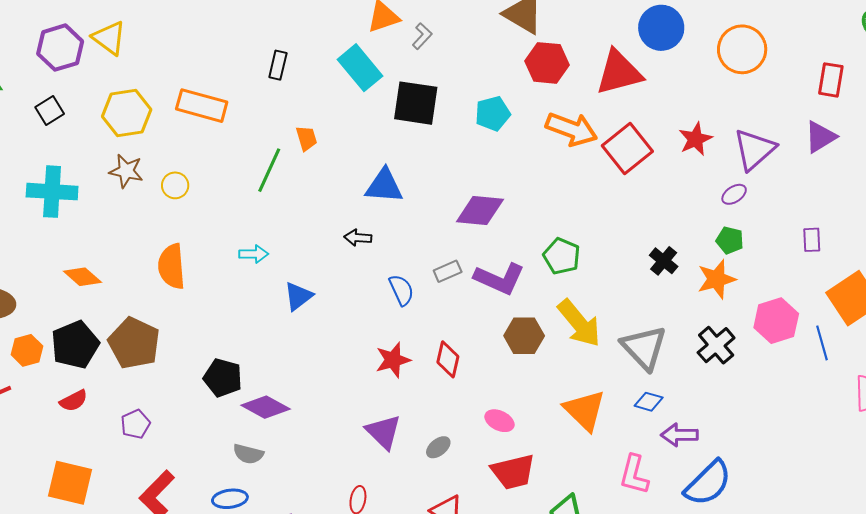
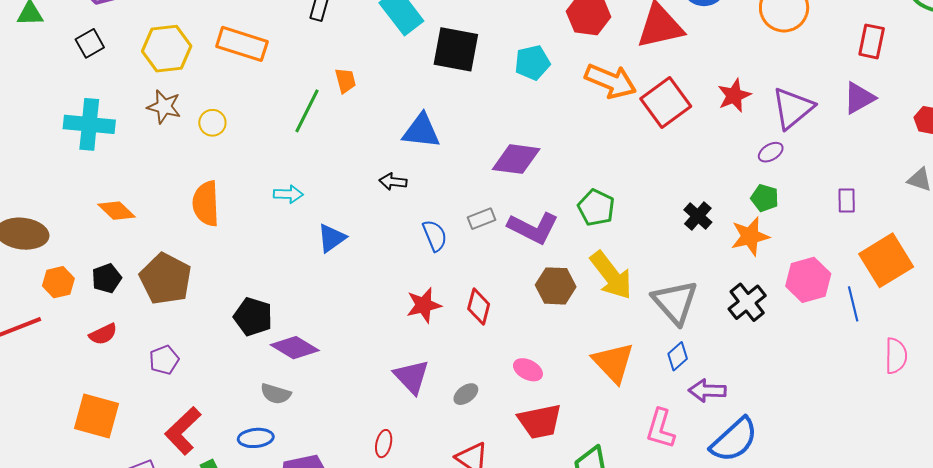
black pentagon: (75, 345) -> (107, 278), size x0.6
blue diamond: (649, 402) -> (678, 356), turned -60

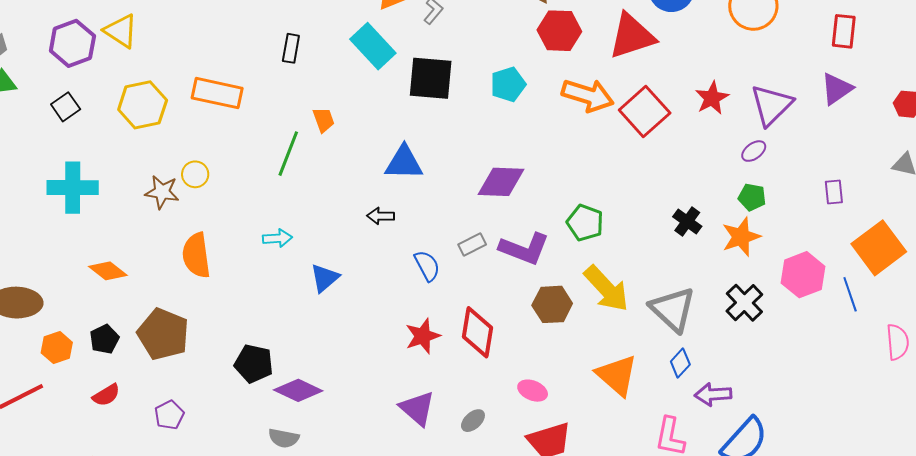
brown star: (164, 107) -> (162, 192), moved
red diamond: (479, 307) -> (478, 332), size x1.4

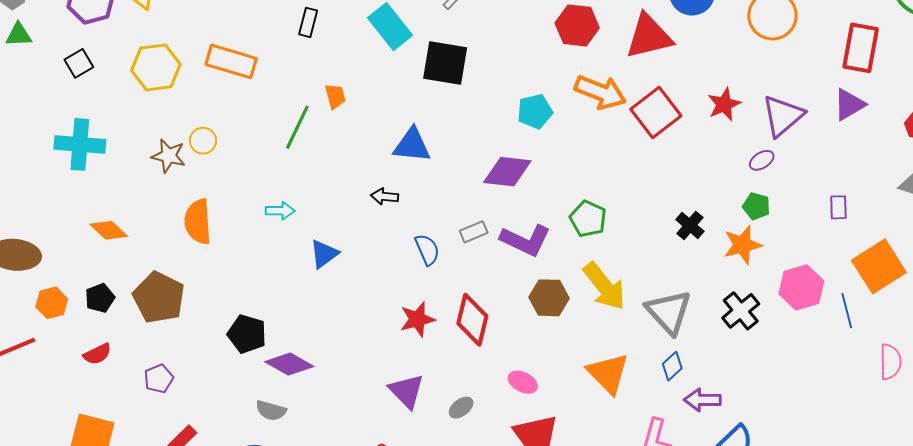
red rectangle: (844, 31) -> (861, 48), size x1.4
cyan pentagon: (508, 84) -> (535, 111), moved

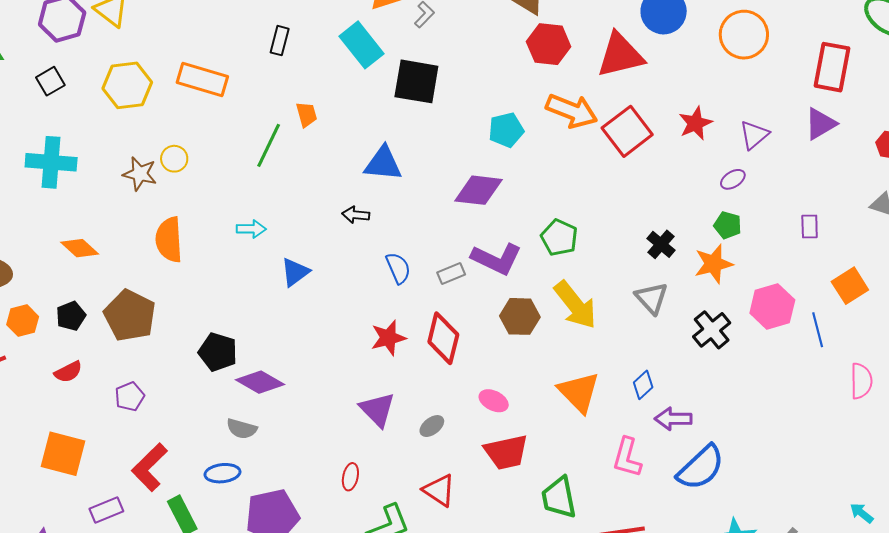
purple triangle: (783, 116) -> (754, 135), size x0.7
gray rectangle: (474, 232) -> (451, 273), moved
orange square: (879, 266) -> (850, 286), size x0.7
gray triangle: (669, 312) -> (652, 298), moved, size x0.7

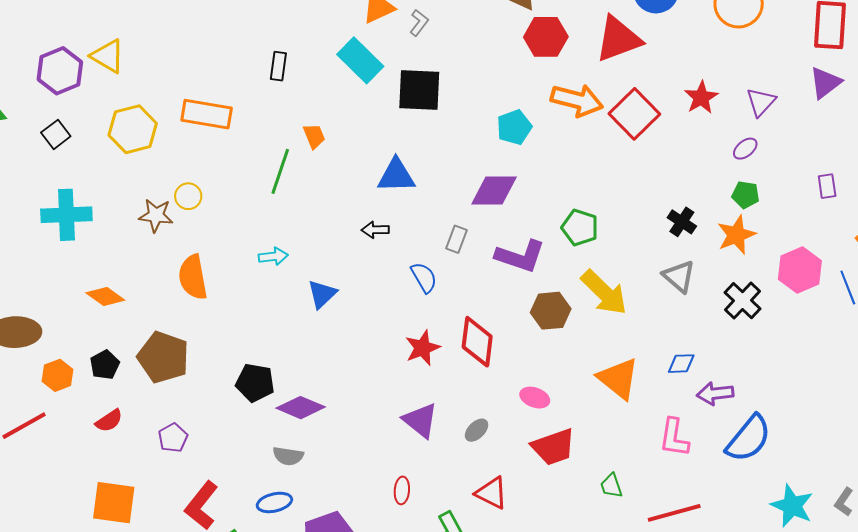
gray rectangle: (451, 273) -> (456, 239), moved, turned -40
blue diamond: (643, 385) -> (681, 364), turned 48
green trapezoid: (559, 498) -> (611, 486), size x0.6

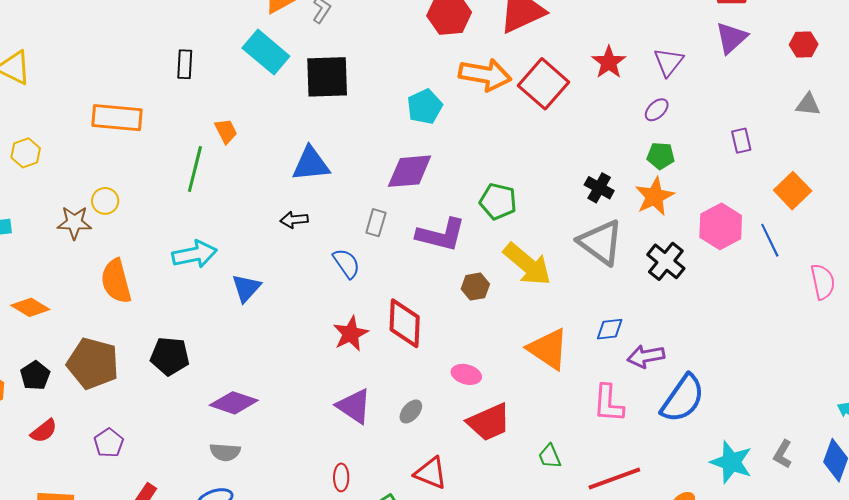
yellow hexagon: (133, 129) -> (26, 153), moved, size x0.6
cyan arrow: (273, 256) -> (195, 254), size x1.5
gray triangle: (679, 276) -> (601, 242), size x1.4
brown hexagon: (551, 311) -> (475, 287), size x0.7
black pentagon: (255, 383) -> (170, 356), moved

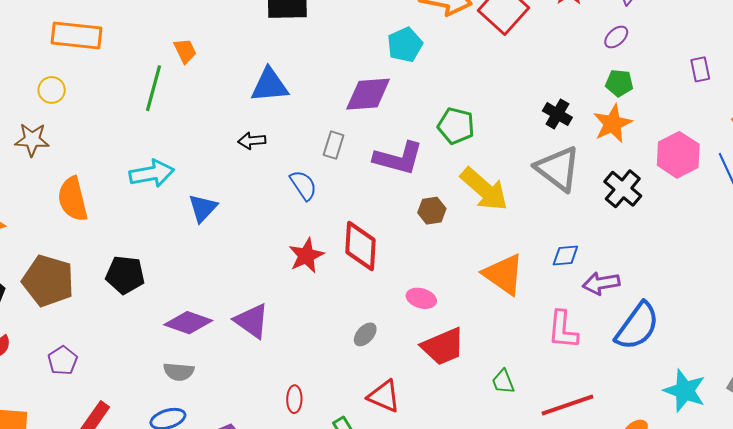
cyan pentagon: (425, 107) -> (405, 45), moved
yellow circle: (105, 201) -> (52, 90), moved
purple triangle: (354, 406) -> (252, 321), moved

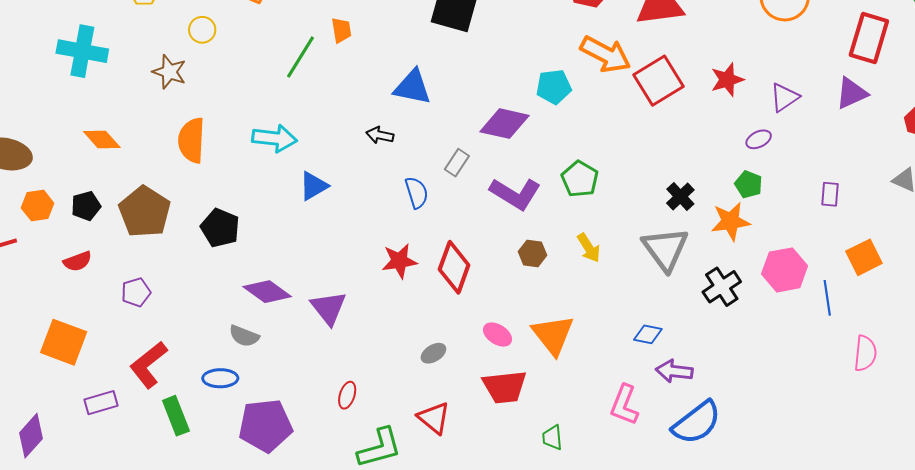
yellow arrow: (484, 189) -> (589, 248), size x0.6
orange triangle: (504, 274) -> (553, 335), moved

